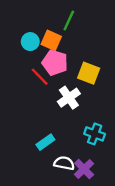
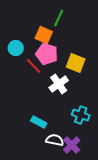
cyan circle: (30, 42) -> (16, 48), moved
cyan rectangle: (45, 142) -> (39, 122), turned 63

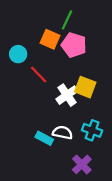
pink pentagon: (47, 54) -> (74, 45), moved
yellow square: (76, 63) -> (85, 87), moved
white semicircle: (55, 140) -> (62, 133), moved

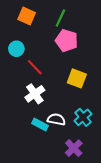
orange square: (50, 39) -> (27, 16), moved
white cross: (67, 95) -> (35, 94), moved
cyan cross: (92, 130) -> (83, 117), turned 30

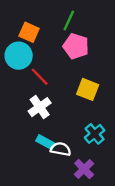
orange square: (27, 16) -> (29, 32), moved
cyan circle: (16, 49) -> (19, 56), size x1.5
white semicircle: (56, 119) -> (61, 149), moved

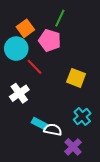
orange square: (29, 32) -> (25, 28), turned 30
pink pentagon: (76, 46) -> (50, 40), moved
white cross: (40, 107) -> (19, 93), moved

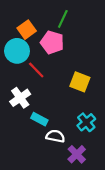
cyan rectangle: (40, 124) -> (39, 119), moved

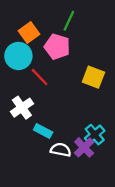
yellow square: (80, 82) -> (93, 77), moved
purple cross: (77, 154) -> (84, 147), moved

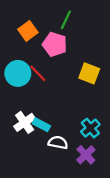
cyan circle: (18, 56) -> (18, 73), moved
white cross: (22, 108) -> (25, 122), moved
purple cross: (84, 147) -> (86, 155), moved

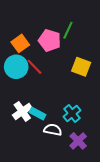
green line: (66, 20) -> (68, 30), moved
orange square: (28, 31) -> (20, 43), moved
cyan cross: (90, 128) -> (72, 113), moved

